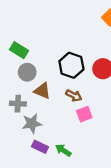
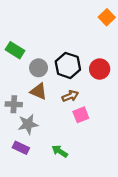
gray circle: (27, 72) -> (39, 68), moved
brown arrow: (74, 96) -> (70, 96), turned -49
purple rectangle: (40, 147) -> (21, 148), moved

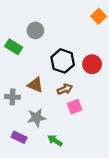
gray circle: (39, 68) -> (35, 30), moved
gray star: (28, 124) -> (36, 118), moved

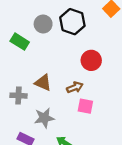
black hexagon: (63, 61) -> (72, 22), moved
red circle: (92, 64) -> (91, 60), moved
pink square: (75, 107) -> (85, 106), turned 32

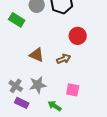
gray cross: (18, 96) -> (16, 86), moved, turned 32
pink square: (85, 106) -> (73, 90), moved

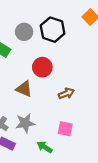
red circle: (78, 36) -> (42, 67), moved
brown arrow: (64, 59) -> (66, 93), moved

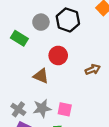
brown arrow: (66, 93) -> (93, 70), moved
pink square: (65, 129) -> (65, 109), moved

